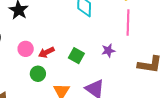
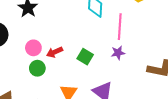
pink line: (128, 23) -> (120, 27), moved
green circle: (38, 74) -> (37, 68), moved

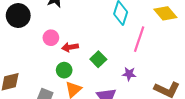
purple star: (118, 53) -> (129, 74), moved
green circle: (37, 68) -> (64, 70), moved

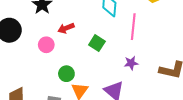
red arrow: (70, 47) -> (66, 28), moved
green square: (98, 59) -> (97, 43), moved

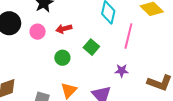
pink circle: (46, 45) -> (38, 32), moved
green circle: (66, 74) -> (62, 58), moved

